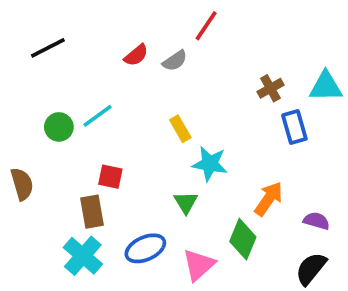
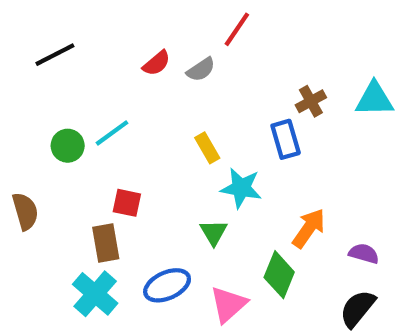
blue rectangle: (294, 127) -> (286, 139), moved

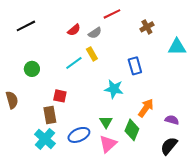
red line: (237, 29) -> (112, 14), turned 30
brown cross: (311, 101) -> (147, 27), moved
cyan line: (112, 133) -> (74, 63), moved
yellow rectangle: (207, 148) -> (92, 54), moved
green triangle: (214, 232) -> (106, 122), moved

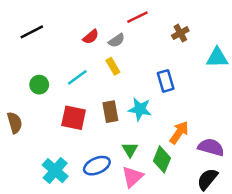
cyan line: (74, 63) -> (77, 77), moved
red square: (60, 96) -> (74, 118), size x1.5
brown rectangle: (50, 115) -> (110, 112), moved
purple semicircle: (172, 120) -> (211, 147), size x1.5

